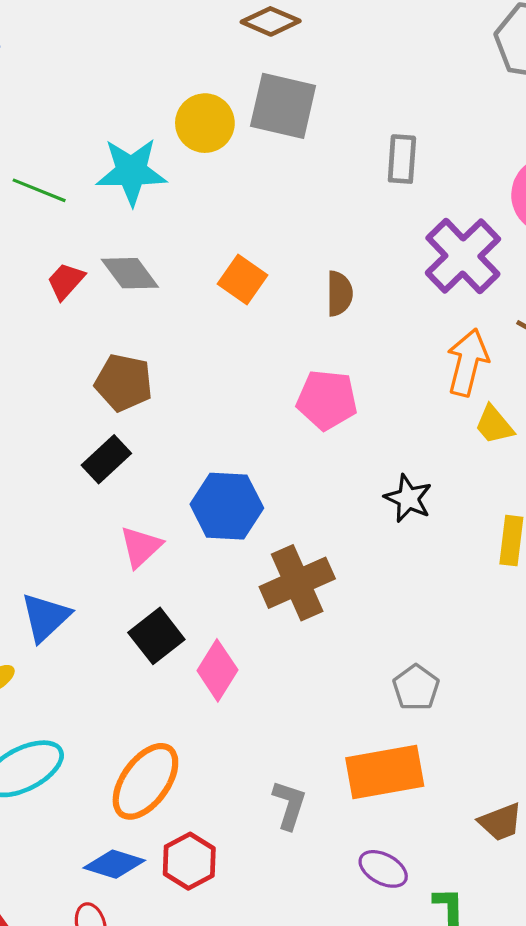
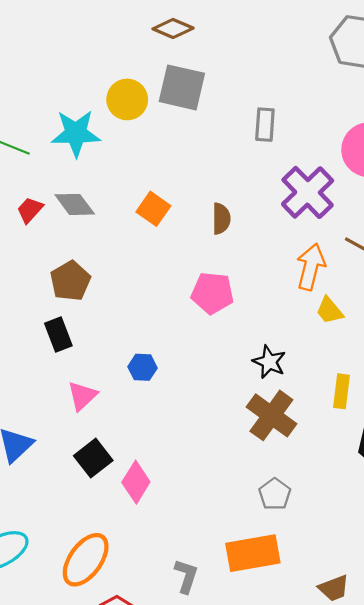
brown pentagon: (124, 383) -> (70, 281), turned 30
black rectangle: (106, 459) -> (58, 335), turned -68
blue hexagon: (227, 506) -> (142, 367), size x0.6
brown cross: (297, 583) -> (271, 415), moved, turned -30

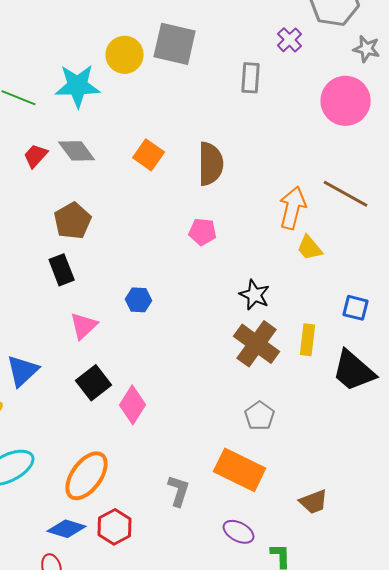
purple cross: (308, 192) -> (290, 40), moved, size x0.5
brown semicircle: (221, 219) -> (211, 164), size x1.5
pink pentagon: (212, 293) -> (203, 232), size x0.7
yellow rectangle: (341, 391) -> (308, 340), moved
orange rectangle: (253, 553) -> (240, 470), turned 36

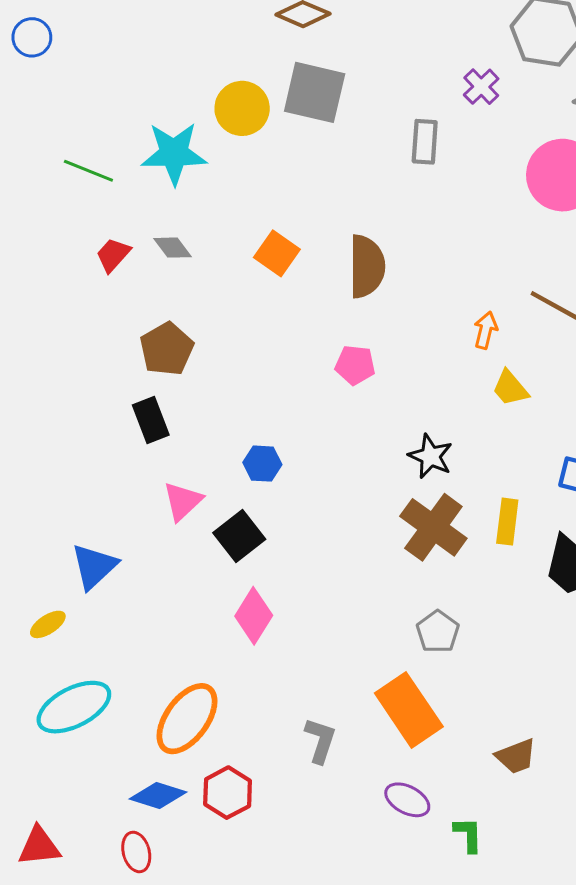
gray diamond: (77, 151) -> (172, 248), size x0.7
orange arrow: (293, 208) -> (486, 330), size x0.6
black square: (94, 383) -> (239, 536), moved
orange rectangle: (240, 470) -> (409, 710), turned 30

